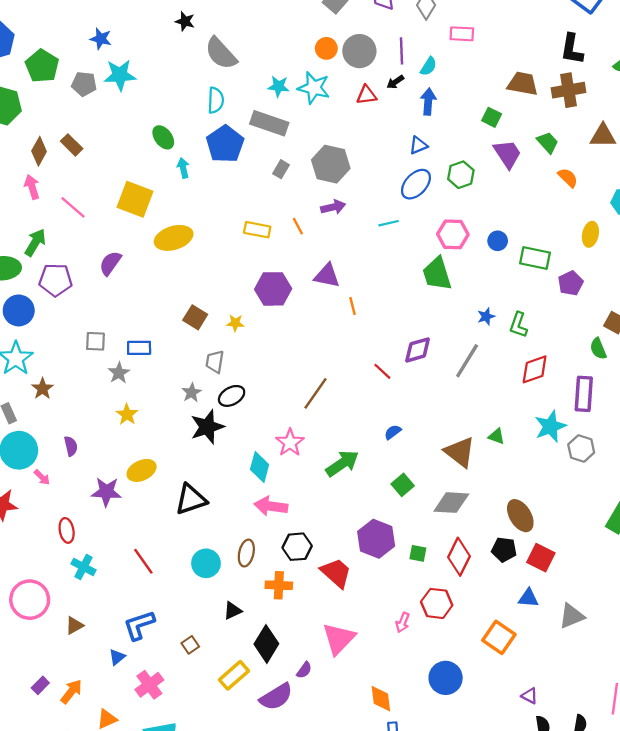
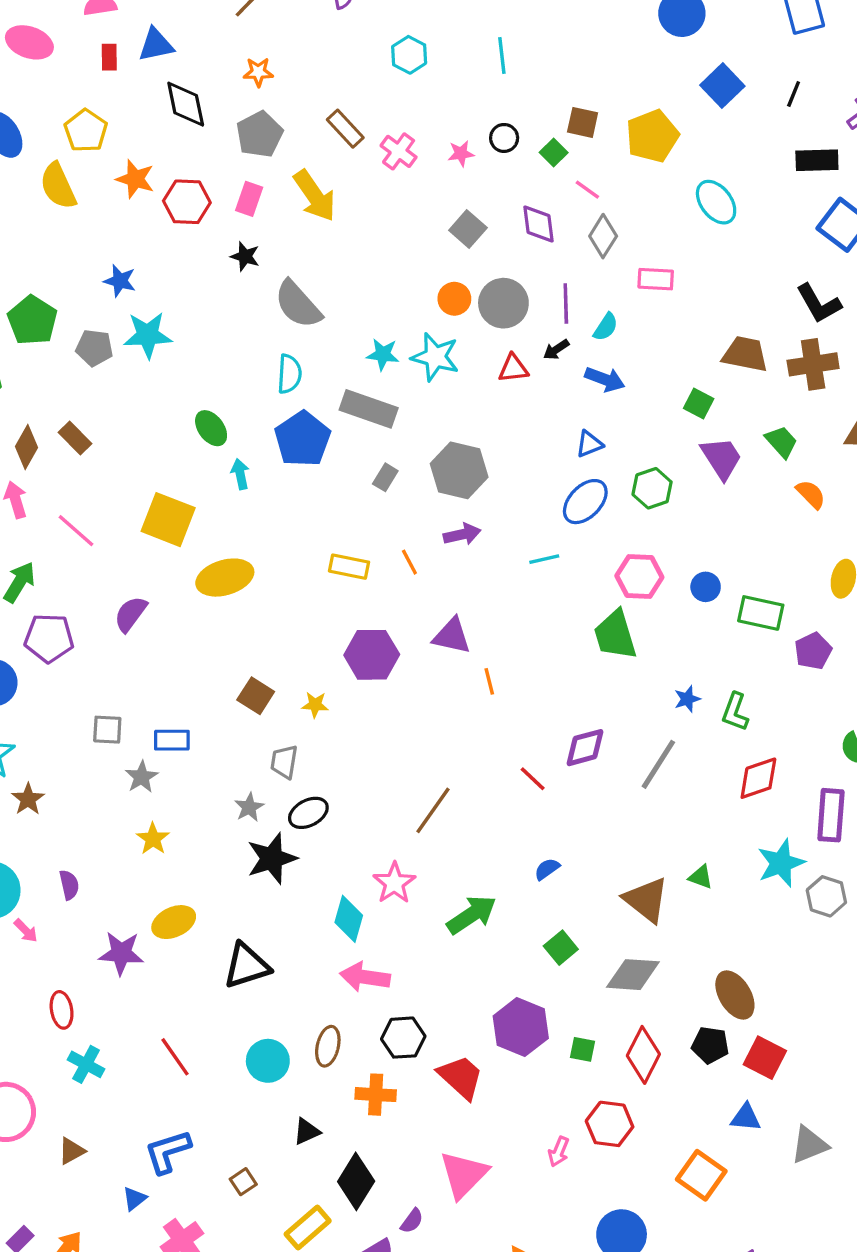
black L-shape: (572, 49) -> (819, 303), turned -40
blue arrow: (428, 102) -> (605, 379), turned 105

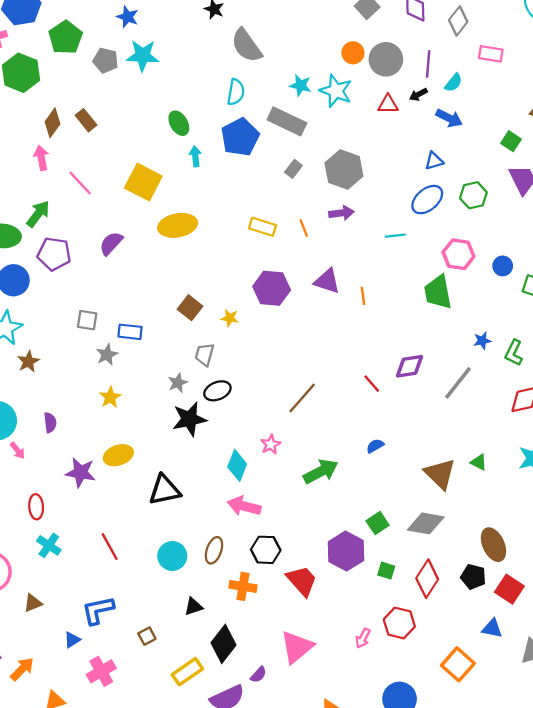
orange line: (489, 681) -> (363, 296), moved
pink star: (394, 883) -> (271, 444), size x0.7
green square: (561, 948) -> (378, 523), moved

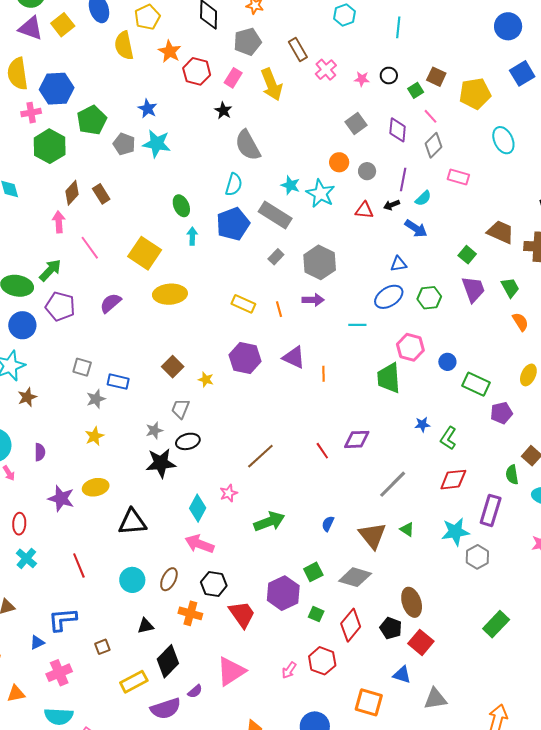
gray circle: (386, 59) -> (367, 171), size x0.6
gray line: (458, 383) -> (393, 484), moved
blue semicircle: (375, 446) -> (328, 524), moved, turned -42
orange square: (458, 664) -> (369, 702), turned -32

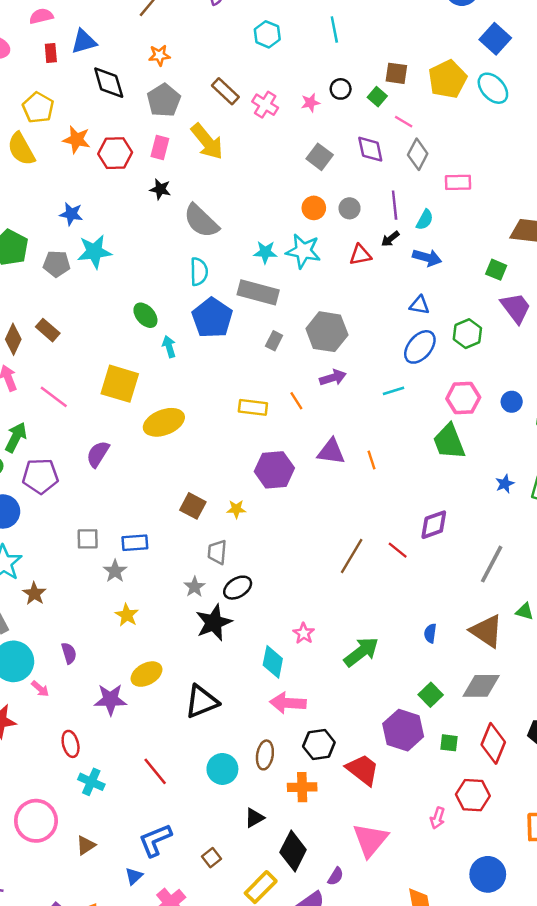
cyan ellipse: (503, 140) -> (493, 88), moved
blue triangle: (399, 264) -> (420, 305), turned 36
brown line: (260, 456) -> (352, 556), moved

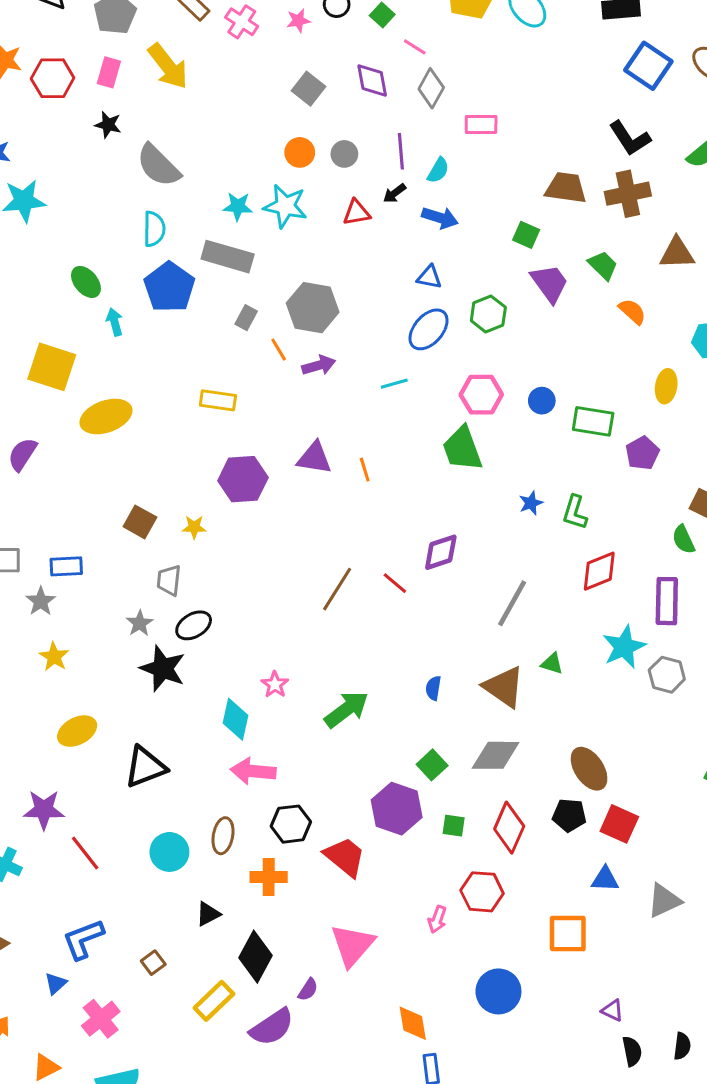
orange line: (296, 401) -> (279, 350), moved
black star: (214, 623) -> (163, 668), turned -30
purple star: (110, 700) -> (44, 810), moved

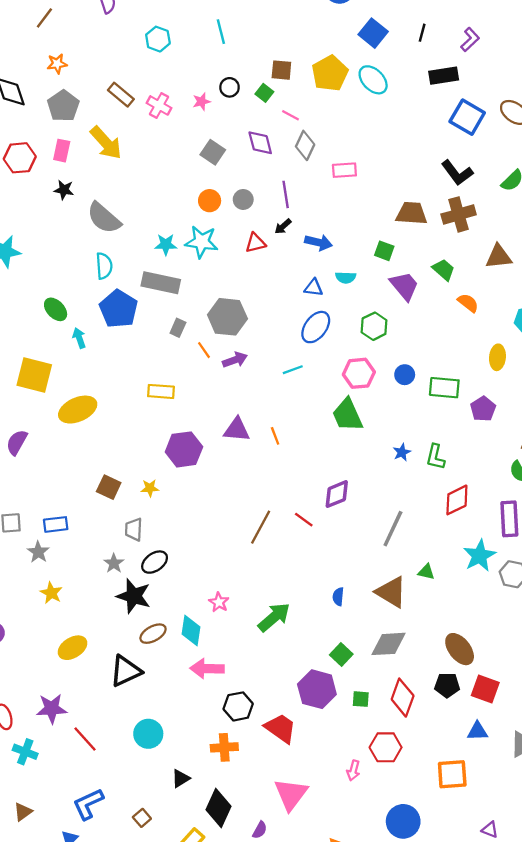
cyan semicircle: (438, 170) -> (346, 277), moved, turned 66
green hexagon: (488, 314) -> (374, 326), moved
brown ellipse: (223, 836) -> (153, 634), moved, turned 55

